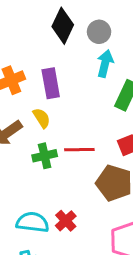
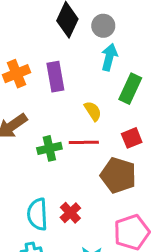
yellow semicircle: (42, 118) -> (93, 111), moved
cyan semicircle: (32, 222) -> (37, 214), turned -100

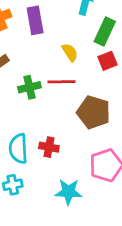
red square: (132, 138) -> (107, 61), moved
red cross: (70, 213) -> (49, 147), turned -36

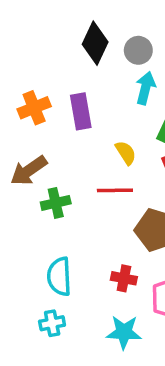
green cross: (29, 87) -> (56, 203), moved
red cross: (49, 147) -> (124, 278), moved

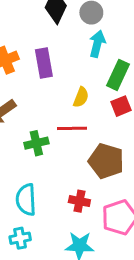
yellow semicircle: (126, 153) -> (81, 97), turned 54
green cross: (56, 203) -> (36, 143), moved

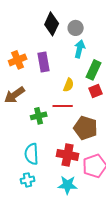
red cross: (79, 201) -> (68, 155), size x1.5

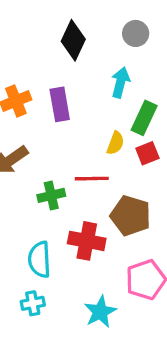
gray circle: (76, 28) -> (136, 33), moved
yellow semicircle: (69, 85) -> (115, 143), moved
red cross: (68, 155) -> (87, 241), moved
cyan star: (68, 185) -> (100, 312), turned -30

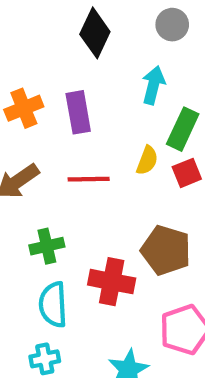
red line: (92, 179) -> (89, 179), moved
green cross: (51, 195) -> (47, 246), moved

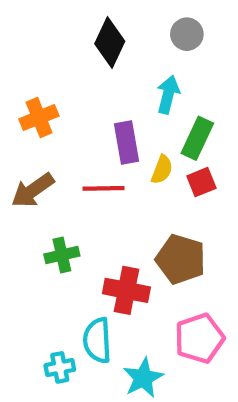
purple rectangle: (78, 112) -> (126, 142), moved
cyan semicircle: (53, 305) -> (97, 340), moved

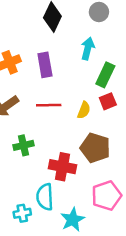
purple rectangle: (126, 142) -> (45, 65), moved
yellow semicircle: (162, 170) -> (84, 110), moved

